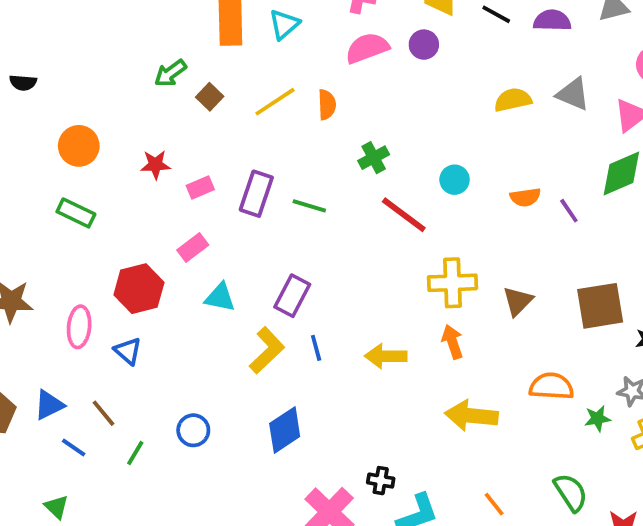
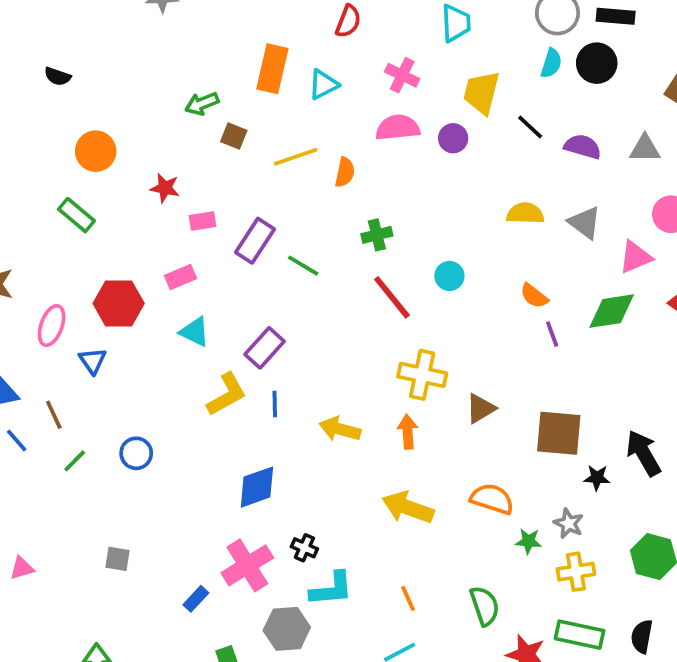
brown square: (210, 97) -> (234, 136), turned -36
orange semicircle: (525, 197) -> (534, 296), moved, turned 32
blue diamond: (285, 430) -> (257, 487), moved

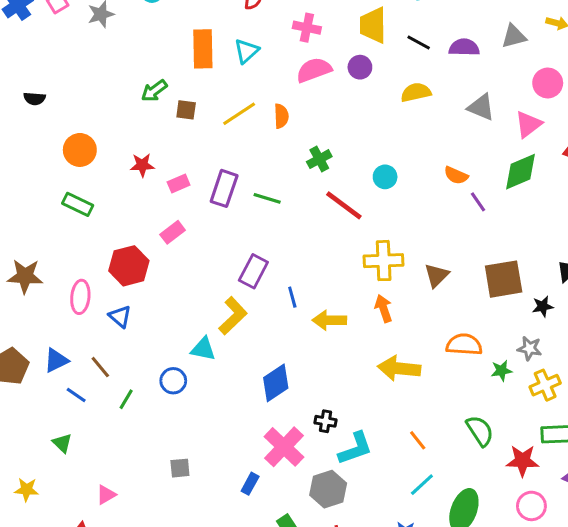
yellow semicircle: (525, 213) -> (416, 92), moved
cyan triangle: (195, 332) -> (203, 349), moved
blue line: (275, 404) -> (292, 297), moved

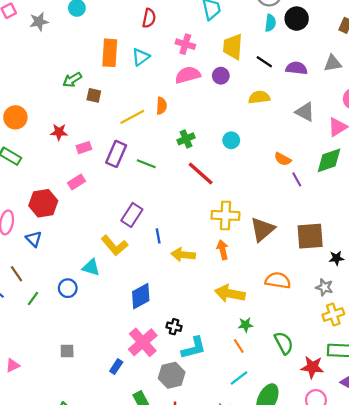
yellow line: (239, 114) -> (132, 117), moved
cyan circle: (385, 177) -> (231, 140), moved
brown triangle: (437, 275) -> (262, 229), size x1.4
yellow L-shape: (233, 316) -> (114, 245), turned 88
green star: (502, 371) -> (246, 325), moved

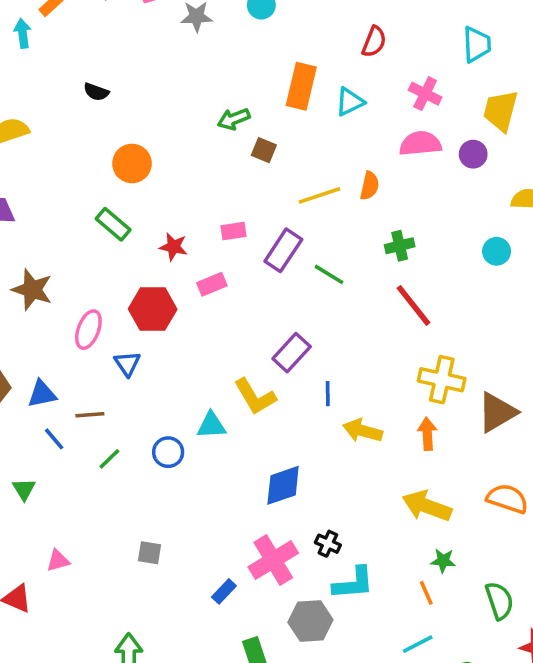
red star: (59, 132) -> (173, 247), moved
cyan circle: (231, 140) -> (497, 251), moved
cyan triangle: (91, 267) -> (211, 425), turned -30
brown line: (16, 274) -> (90, 415), turned -70

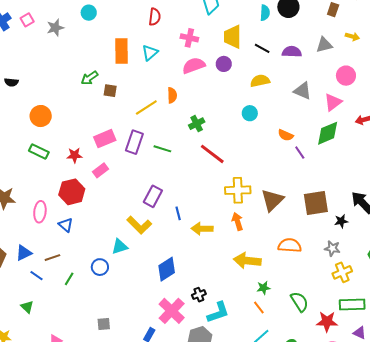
pink rectangle: (233, 231) -> (105, 139), size x1.5
black cross: (328, 544) -> (199, 295), turned -32

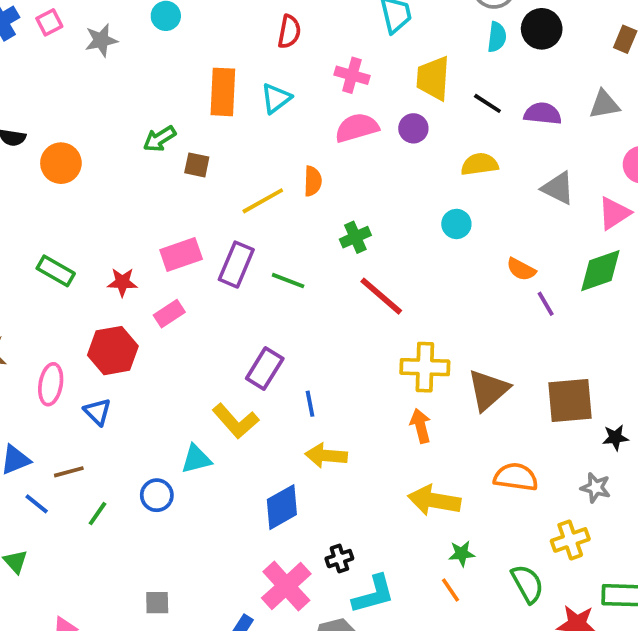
orange circle: (41, 116) -> (61, 163), moved
yellow arrow: (202, 229) -> (326, 456), moved
yellow cross: (342, 272) -> (570, 540), moved

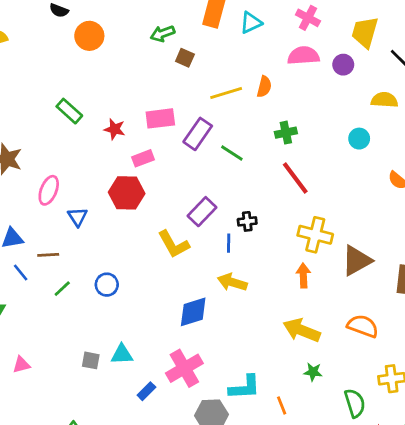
red hexagon: (113, 351) -> (127, 193), moved
cyan triangle: (196, 459) -> (122, 354), moved
black cross: (339, 559) -> (247, 221), moved
orange line: (451, 590) -> (282, 405), moved

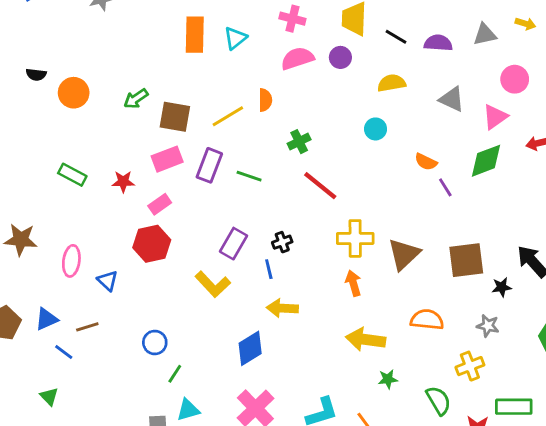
green arrow: (163, 34) -> (136, 99), moved
brown square: (185, 58) -> (175, 117), moved, size x1.6
green line: (62, 289) -> (175, 374), moved

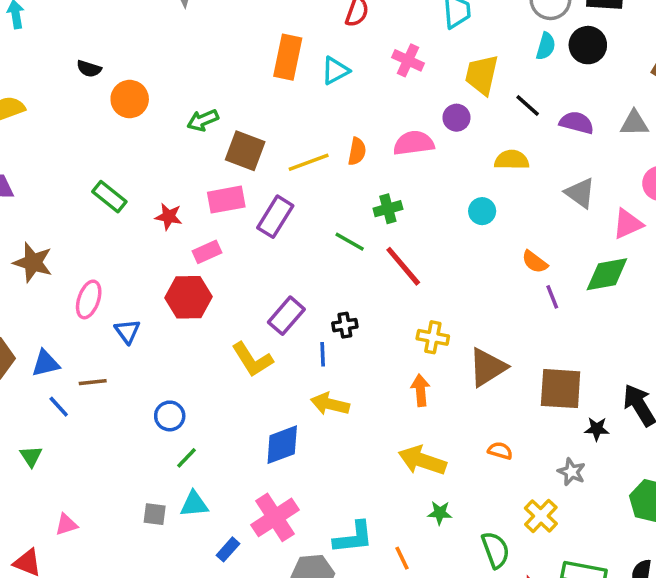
pink semicircle: (297, 58) -> (414, 143), moved
green line: (249, 176) -> (350, 242), moved
yellow cross: (355, 238) -> (433, 337), size x0.7
orange semicircle: (427, 320) -> (500, 451), size x0.6
yellow cross: (470, 366) -> (541, 516), turned -36

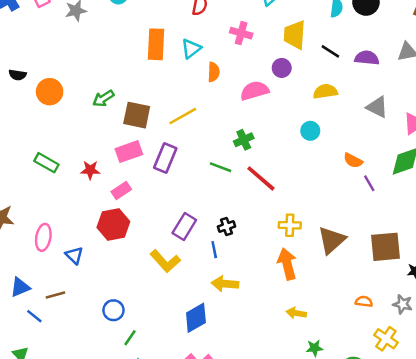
orange semicircle: (357, 151) -> (214, 72), moved
orange arrow: (421, 390) -> (287, 264), size x1.4
orange semicircle: (500, 451) -> (364, 302), moved
yellow arrow: (422, 460) -> (296, 313), size x0.6

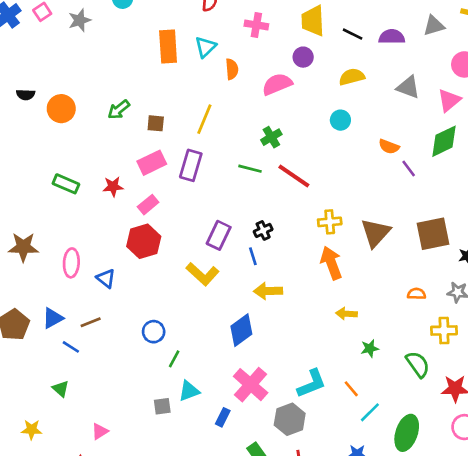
brown square: (137, 115) -> (156, 123), size x0.6
yellow line: (183, 116) -> (204, 119), turned -32
yellow cross: (386, 339) -> (444, 331), turned -30

